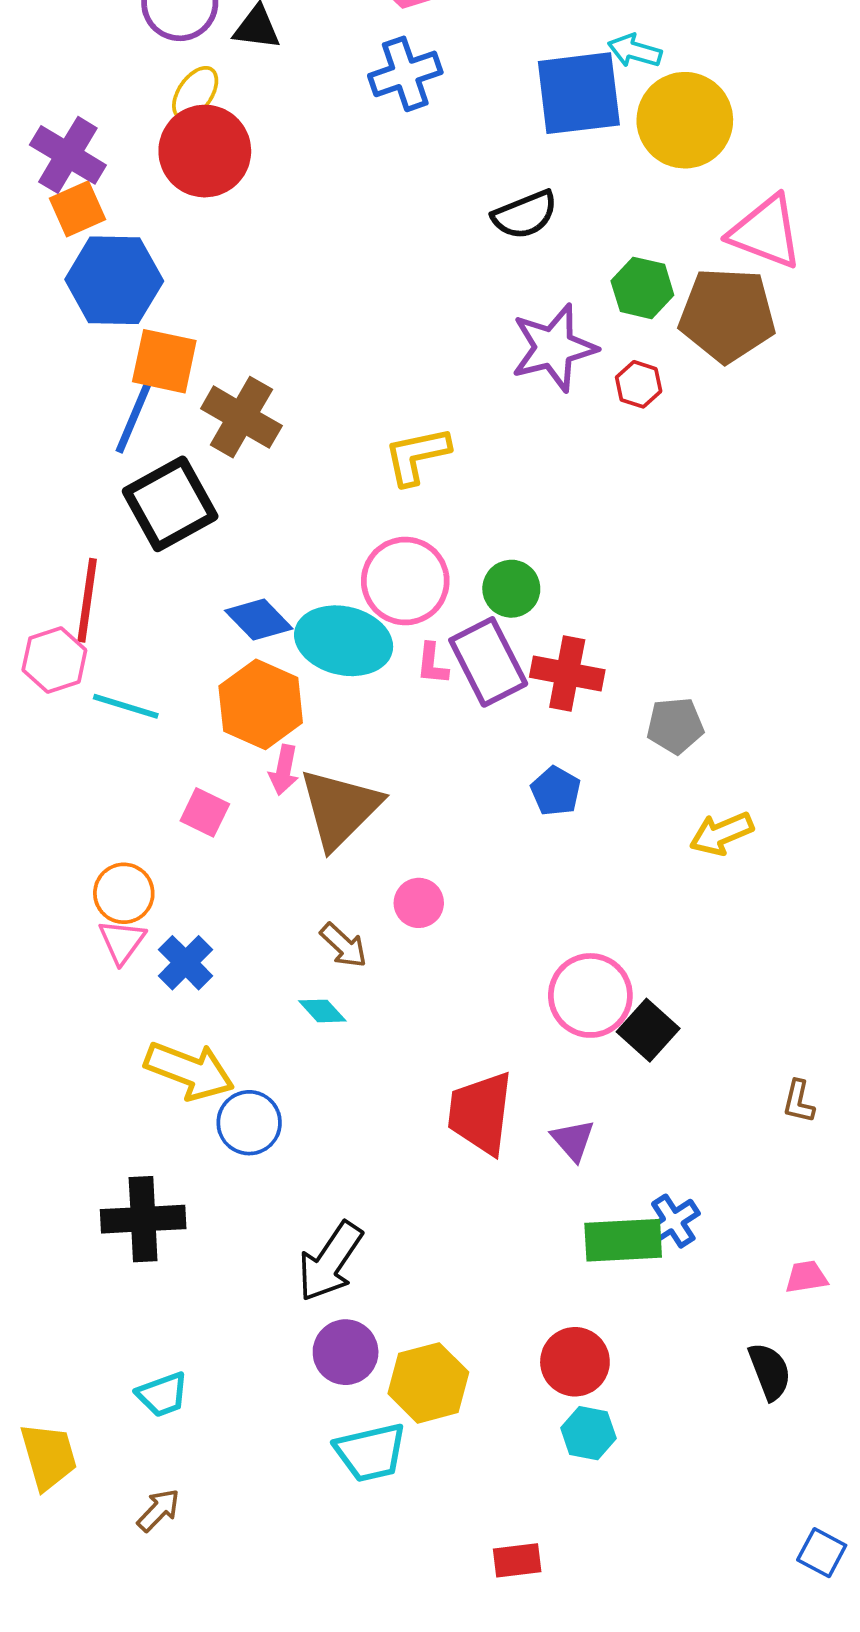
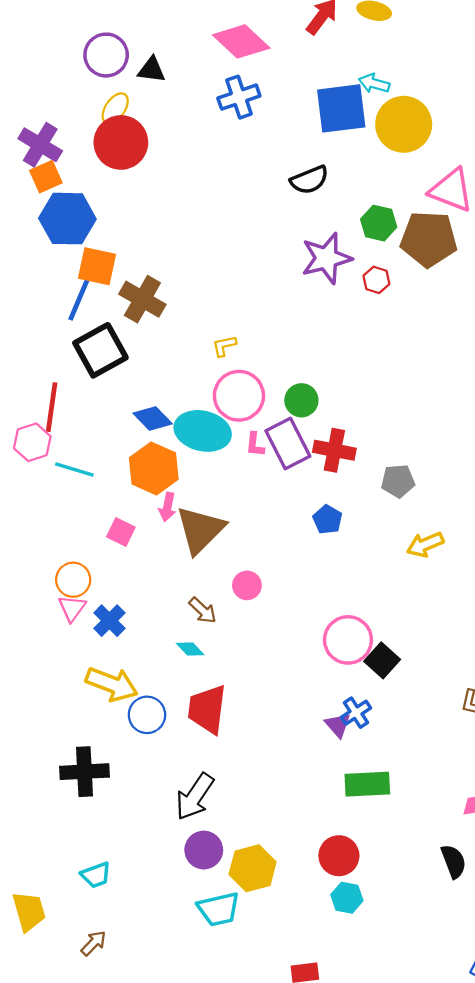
yellow L-shape: (417, 456) -> (224, 346), moved, size x0.6
red trapezoid: (480, 1113) -> (207, 709), moved
blue cross: (673, 1221) -> (356, 713), moved

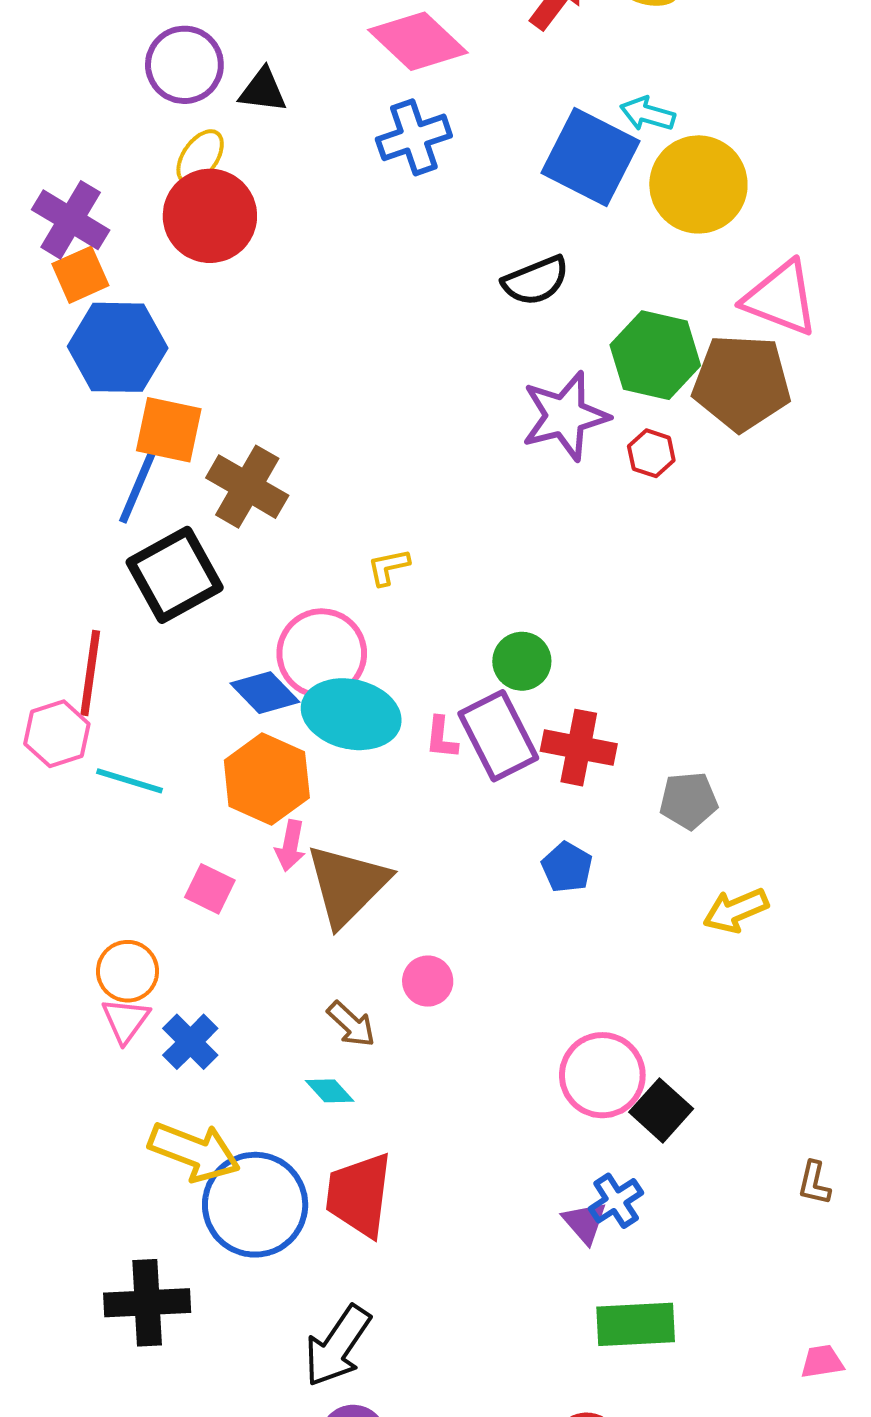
blue square: (341, 108) -> (591, 157), turned 34
green hexagon: (379, 223) -> (655, 355), size x1.4
pink circle: (239, 396) -> (322, 653), moved
blue circle: (147, 715) -> (255, 1205), size x1.6

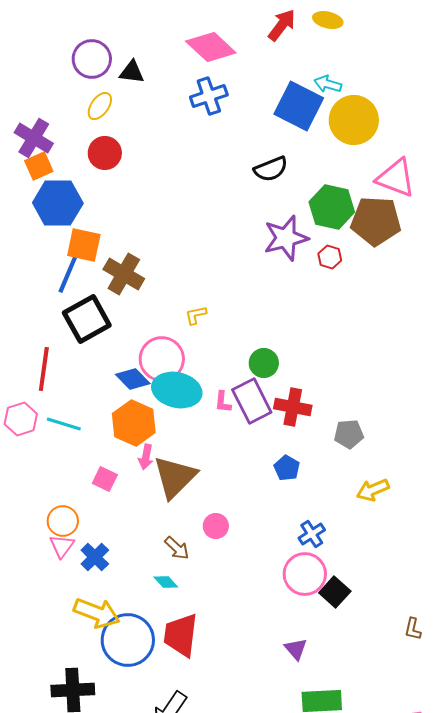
red circle: (210, 216) -> (105, 153), moved, size x0.7
pink hexagon: (57, 734) -> (21, 419), moved
blue cross: (616, 1201) -> (312, 534), moved

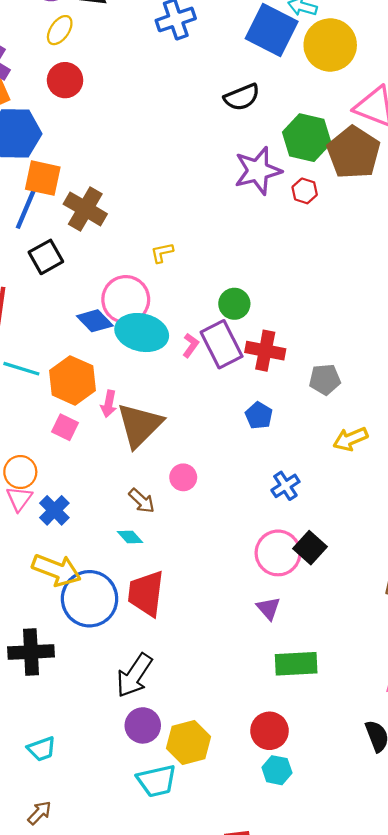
brown pentagon: (376, 221) -> (354, 153), turned 30
black square: (87, 319) -> (46, 257), size x0.7
pink L-shape: (223, 402) -> (191, 345), turned -150
orange hexagon: (134, 423) -> (72, 380), moved
pink circle: (305, 574) -> (278, 553), moved

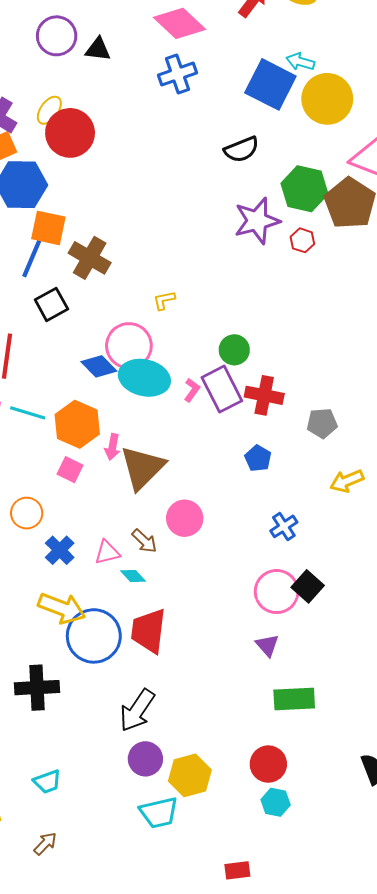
yellow ellipse: (60, 30) -> (49, 110), moved
red circle: (65, 80) -> (70, 133), size x1.4
pink circle: (183, 477) -> (185, 518), size x1.4
pink triangle: (19, 499) -> (107, 552), moved, turned 40

